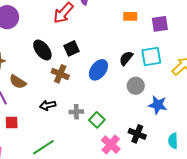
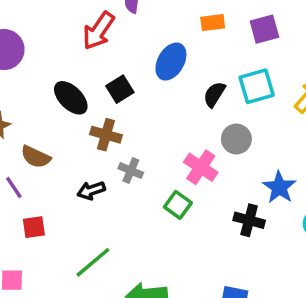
blue ellipse: (98, 70) -> (171, 62), moved
blue star: (158, 105) -> (279, 187), moved, turned 30
gray cross: (76, 112) -> (131, 171), moved, turned 32
pink cross: (111, 145) -> (201, 167), moved

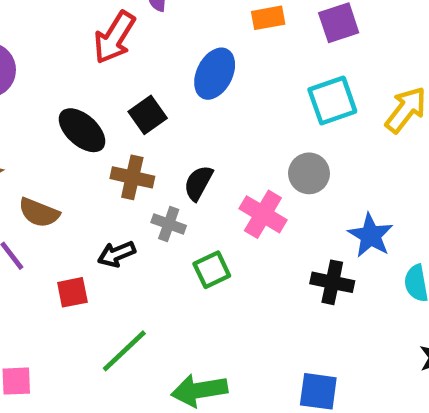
black semicircle: (214, 94) -> (198, 183), moved
green square: (178, 205) -> (212, 270), moved, turned 32
red square: (34, 227) -> (72, 292), moved

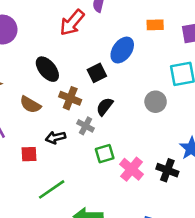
black square: (148, 115) -> (97, 73), moved
gray circle: (309, 173) -> (156, 102), moved
brown semicircle: (39, 213) -> (30, 105), moved
pink cross: (263, 214) -> (131, 169), moved

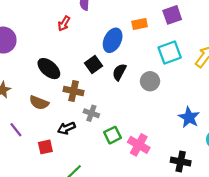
red arrow: (72, 23) -> (64, 24), size x0.6
orange rectangle: (155, 25) -> (140, 24), moved
black semicircle: (105, 107) -> (119, 72), moved
black cross: (167, 170) -> (181, 162), moved

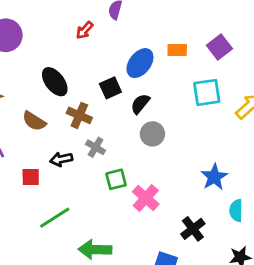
purple square: (172, 15) -> (219, 47), turned -30
gray circle: (150, 81) -> (152, 134), moved
black cross: (181, 162) -> (193, 229), turned 30

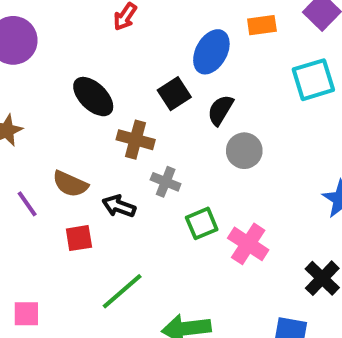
brown semicircle: (34, 121) -> (70, 184), moved
black arrow: (61, 159) -> (119, 206), turned 40

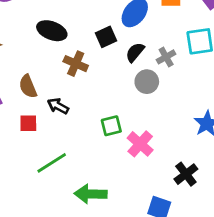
black ellipse: (93, 97) -> (52, 31), turned -32
gray cross: (166, 182) -> (166, 57), moved, turned 30
brown semicircle: (70, 184) -> (28, 86), turned 35

